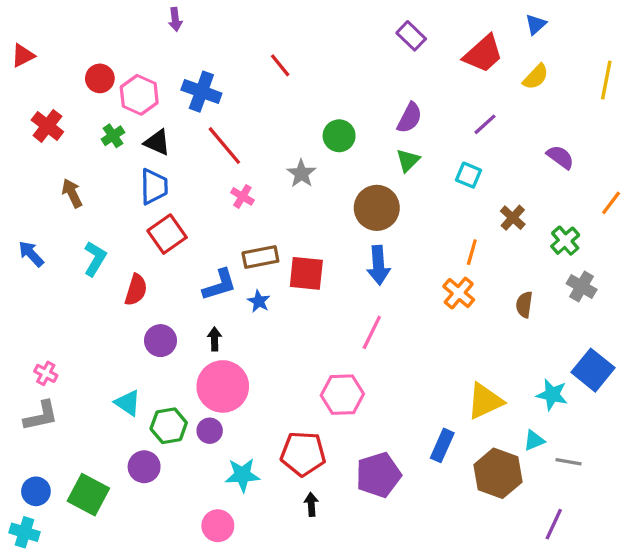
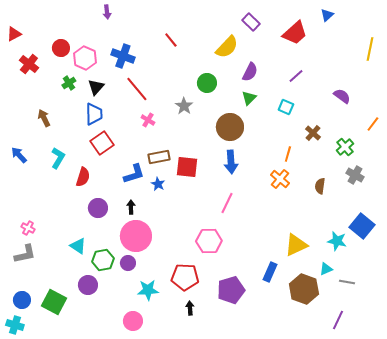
yellow semicircle: (536, 77) -> (227, 47), moved, size x1.4
red cross: (47, 126) -> (29, 64), moved
black triangle: (157, 142) -> (96, 87), turned 48

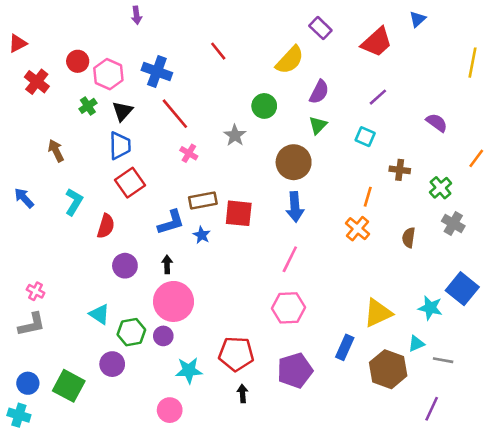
brown cross: (313, 133) -> (400, 170), turned -35
pink hexagon: (209, 241) -> (288, 308), moved

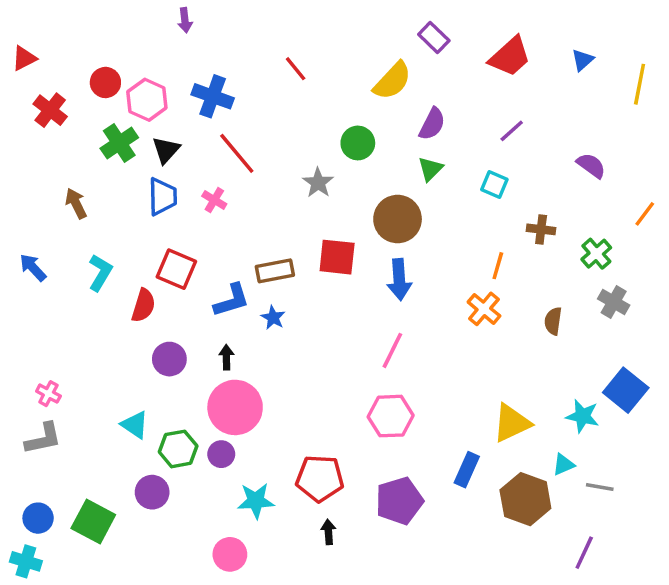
blue triangle: (418, 19) -> (583, 60), moved
green cross: (88, 106) -> (119, 143), size x1.5
pink cross: (189, 153) -> (214, 200), moved
red square: (130, 183) -> (176, 269), moved, turned -32
red square: (239, 213) -> (337, 257), moved

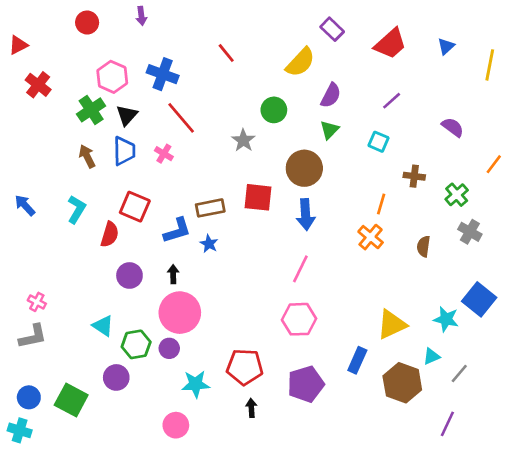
red circle: (105, 82) -> (87, 23), moved
brown arrow: (76, 203) -> (87, 156), moved
gray line: (600, 487) -> (459, 374), turned -60

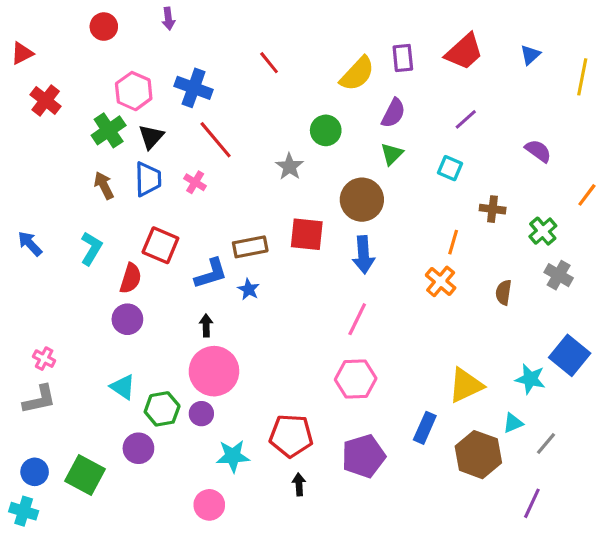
purple rectangle: (332, 29) -> (403, 58), moved, turned 40
purple circle: (129, 275) -> (127, 319), moved

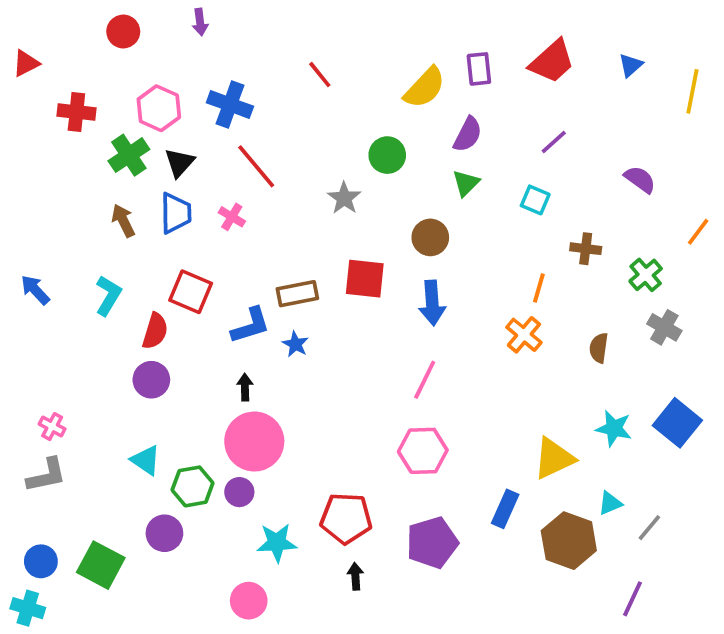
red cross: (46, 100) -> (76, 112), moved, turned -32
brown circle: (362, 200) -> (430, 237), size x0.7
cyan star: (530, 379) -> (614, 428), moved

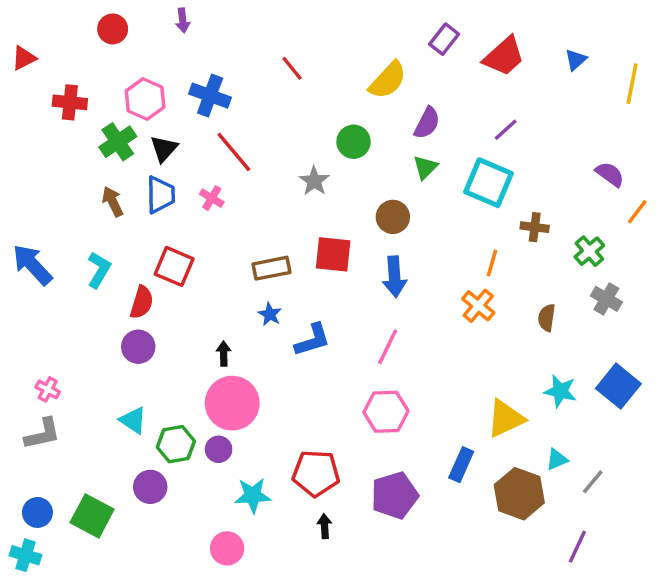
purple rectangle: (479, 69) -> (444, 39), moved, turned 44
purple semicircle: (640, 179) -> (610, 174), moved
cyan square: (535, 200) -> (489, 183), size x1.8
blue arrow: (35, 290) -> (32, 265), size x1.5
blue L-shape: (251, 325) -> (313, 340), moved

